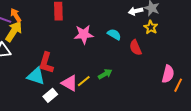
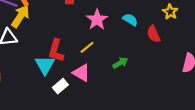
pink star: (84, 34) -> (97, 20), turned -30
cyan triangle: (36, 76) -> (45, 65), turned 42
yellow line: (84, 81) -> (87, 47), moved

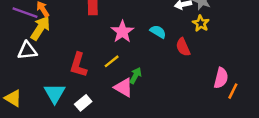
green arrow: (120, 63) -> (135, 76), moved, turned -32
cyan triangle: (45, 65) -> (55, 93), moved
pink triangle: (81, 73) -> (124, 87), moved

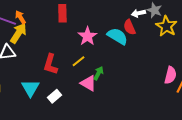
yellow star: (201, 23) -> (166, 26), moved, size x1.5
cyan semicircle: (158, 32) -> (117, 36), size x1.5
red semicircle: (183, 47) -> (129, 27), moved

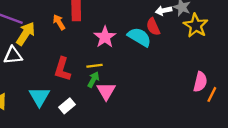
orange arrow: (20, 17) -> (59, 22), moved
yellow line: (78, 61) -> (95, 66), turned 32
green arrow: (98, 73) -> (93, 80), moved
pink triangle: (88, 83) -> (106, 91), turned 30

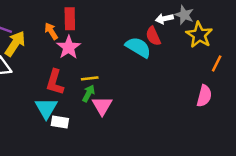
pink star: (105, 37) -> (69, 47), moved
orange line: (212, 94) -> (217, 63), moved
cyan triangle: (39, 97) -> (46, 108), moved
white rectangle: (67, 106) -> (60, 122), turned 49

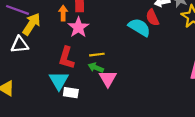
orange arrow: (51, 31) -> (63, 13), turned 32
green arrow: (88, 93) -> (96, 68), turned -96

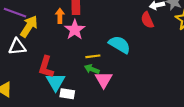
cyan semicircle: (139, 27) -> (120, 45), moved
red L-shape: (66, 58) -> (46, 67), moved

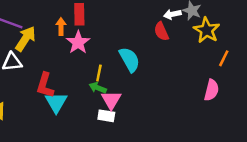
cyan semicircle: (120, 45) -> (130, 60), turned 30
yellow line: (93, 56) -> (99, 73), turned -72
white rectangle: (67, 94) -> (106, 116), moved

